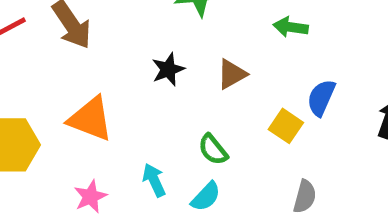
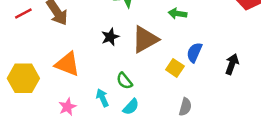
brown triangle: (232, 74) -> (145, 39), size x1.6
green semicircle: (213, 149) -> (124, 81), moved

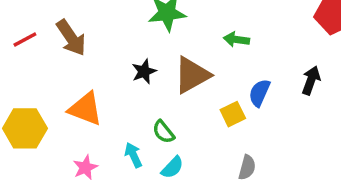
black arrow: (232, 64) -> (311, 80), moved
yellow square: (175, 68) -> (233, 114), turned 30

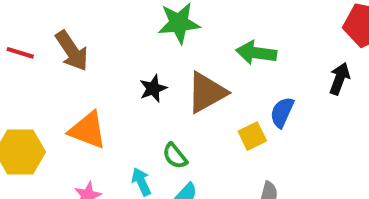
red line: (25, 39) -> (20, 53), turned 45
green arrow: (236, 39) -> (256, 53), size x1.4
black arrow: (311, 80) -> (340, 79), moved

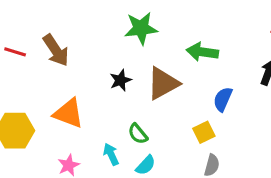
yellow square: (252, 136) -> (204, 132), moved

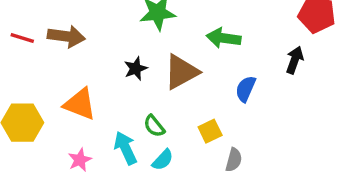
brown arrow: (56, 50) -> (66, 36), turned -48
yellow square: (204, 132) -> (210, 131), moved
cyan arrow: (111, 154) -> (125, 148), size x1.4

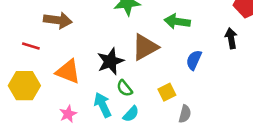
red line: (22, 38) -> (31, 46), moved
black arrow: (295, 60) -> (231, 38), turned -30
black star: (136, 69) -> (110, 61), moved, size x1.5

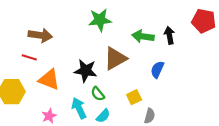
black arrow: (231, 38) -> (169, 35), moved
red line: (31, 46) -> (29, 57), moved
black star: (110, 61) -> (86, 71), turned 30

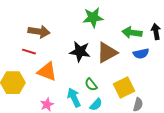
blue semicircle: (157, 70) -> (141, 54), moved, turned -126
black star: (86, 71) -> (80, 52), moved
yellow square: (134, 97) -> (124, 88), size x1.5

